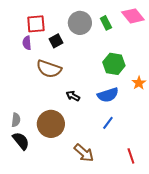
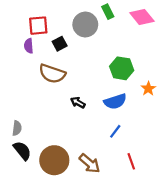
green rectangle: (106, 23) -> (108, 12), moved
brown circle: (51, 124) -> (54, 160), moved
red line: (131, 156) -> (131, 161), moved

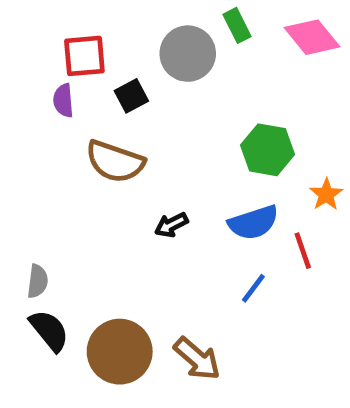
black arrow: (78, 103) -> (171, 225), turned -56
red line: (131, 161) -> (303, 251), moved

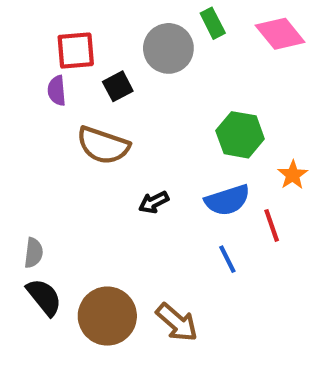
blue line: (253, 288) -> (227, 259), turned -64

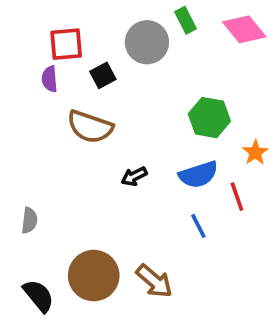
black semicircle: (44, 297) -> (39, 296), moved

